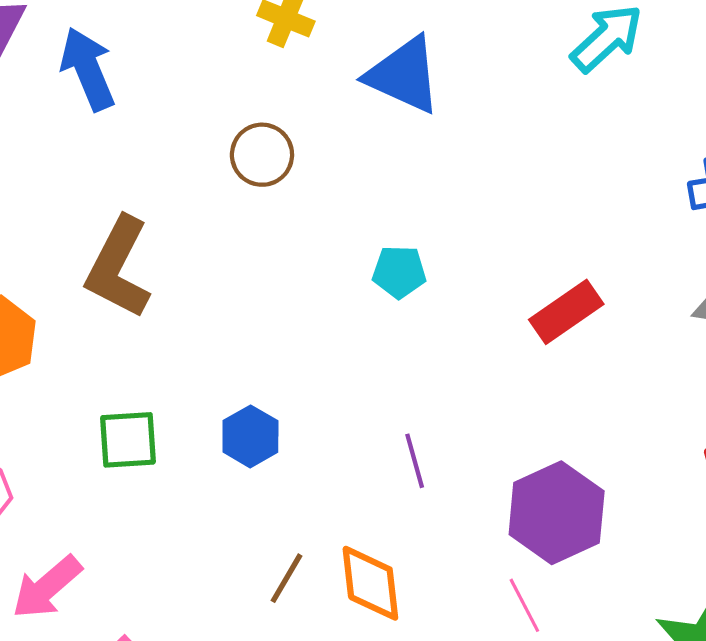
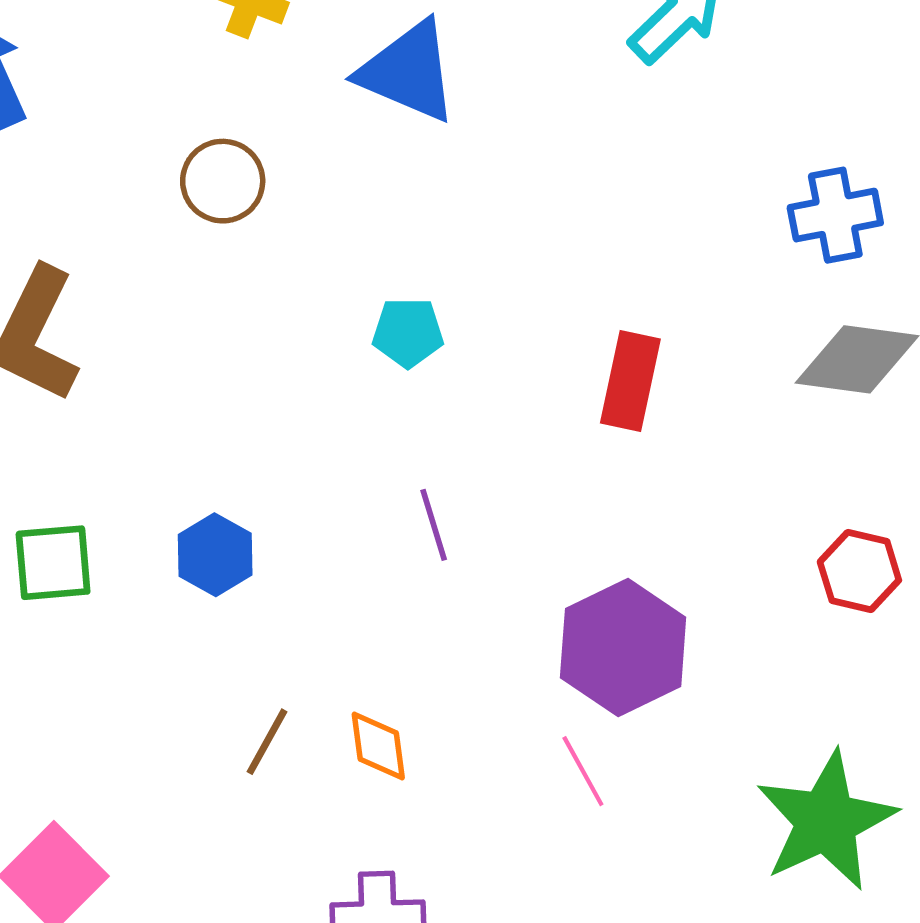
red rectangle: (566, 312) -> (630, 381), turned -42
purple line: (415, 461) -> (434, 525), moved
orange diamond: (370, 583) -> (378, 746), size x0.7

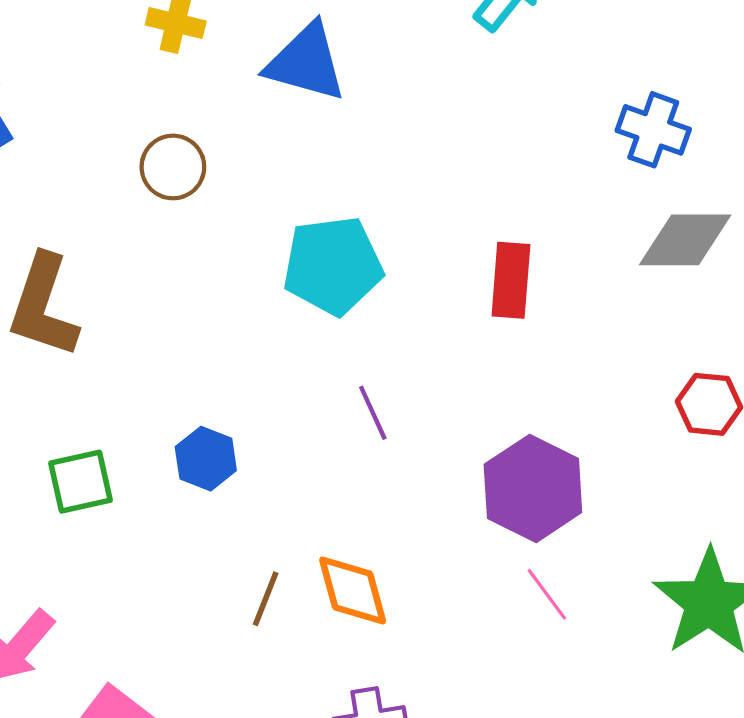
blue cross: (835, 215) -> (653, 130), turned 38
cyan pentagon: (408, 333) -> (333, 266), size x1.8
orange diamond: (378, 746) -> (353, 590), size x1.4
pink line: (583, 771) -> (547, 594), moved

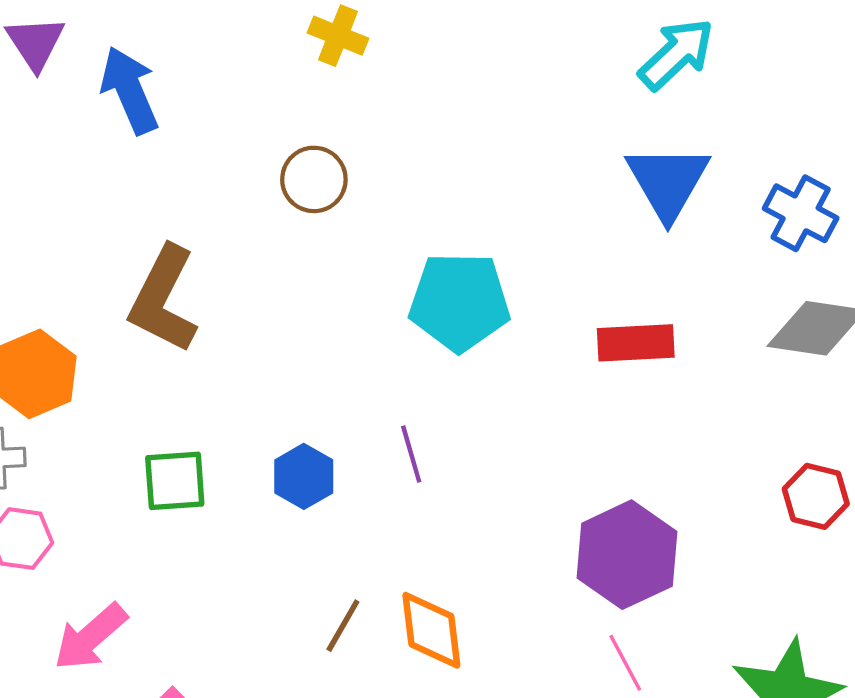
blue triangle: (306, 62) -> (668, 182), moved, turned 36
red rectangle: (511, 280) -> (636, 343), turned 74
purple line: (373, 413) -> (411, 454), moved

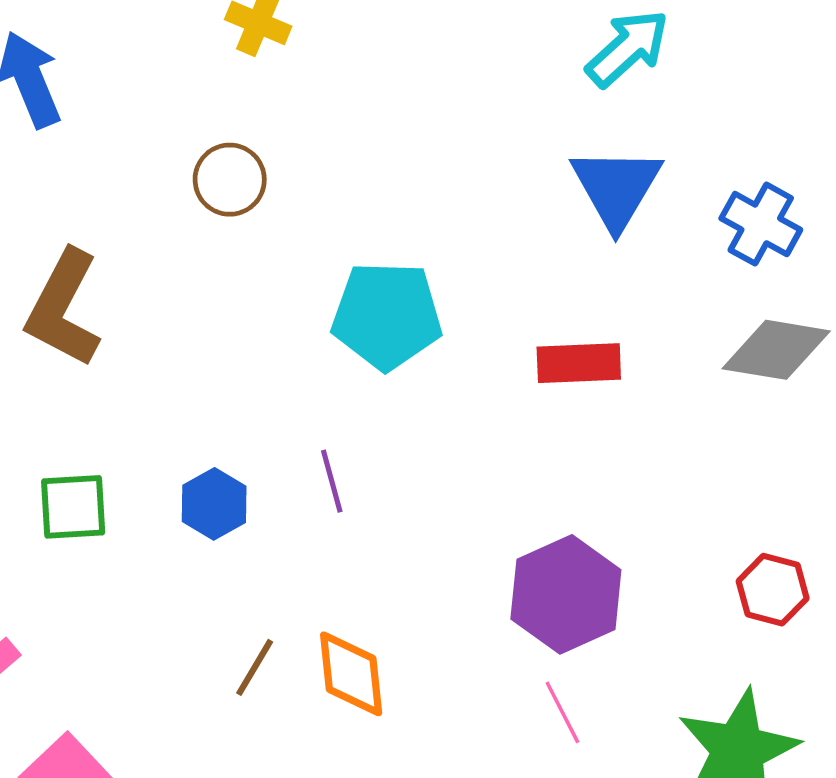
red hexagon: (816, 496) -> (773, 590), moved

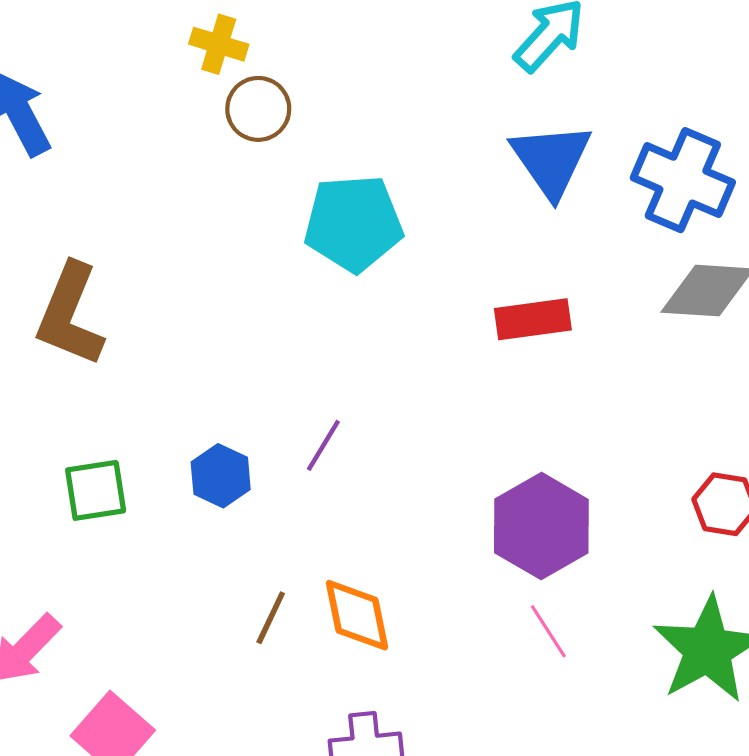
brown circle: (230, 180) -> (258, 109), moved
blue cross: (761, 224) -> (683, 180), size x1.4
cyan pentagon: (387, 316) -> (353, 223), moved
purple line: (332, 481) -> (323, 445), turned 52

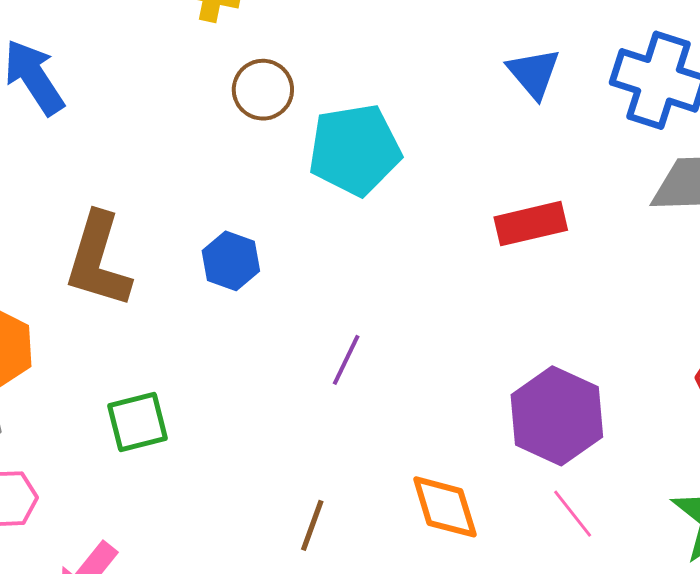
brown circle: (258, 109) -> (263, 90), moved
blue triangle: (551, 160) -> (534, 73), size x0.7
blue hexagon: (221, 476) -> (231, 261), moved
orange diamond: (357, 615) -> (445, 507), moved

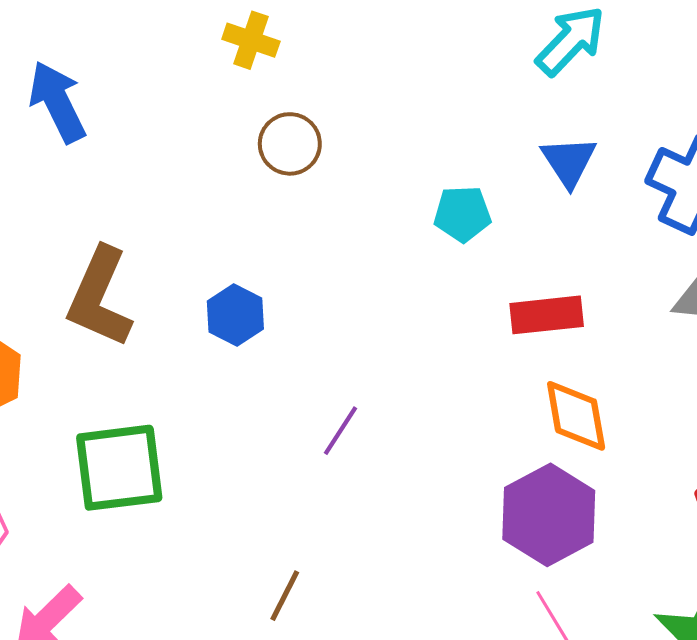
cyan pentagon: (355, 150) -> (462, 214), moved, size x0.6
green square: (137, 422) -> (119, 468), size x1.5
orange diamond: (445, 507) -> (576, 416), moved

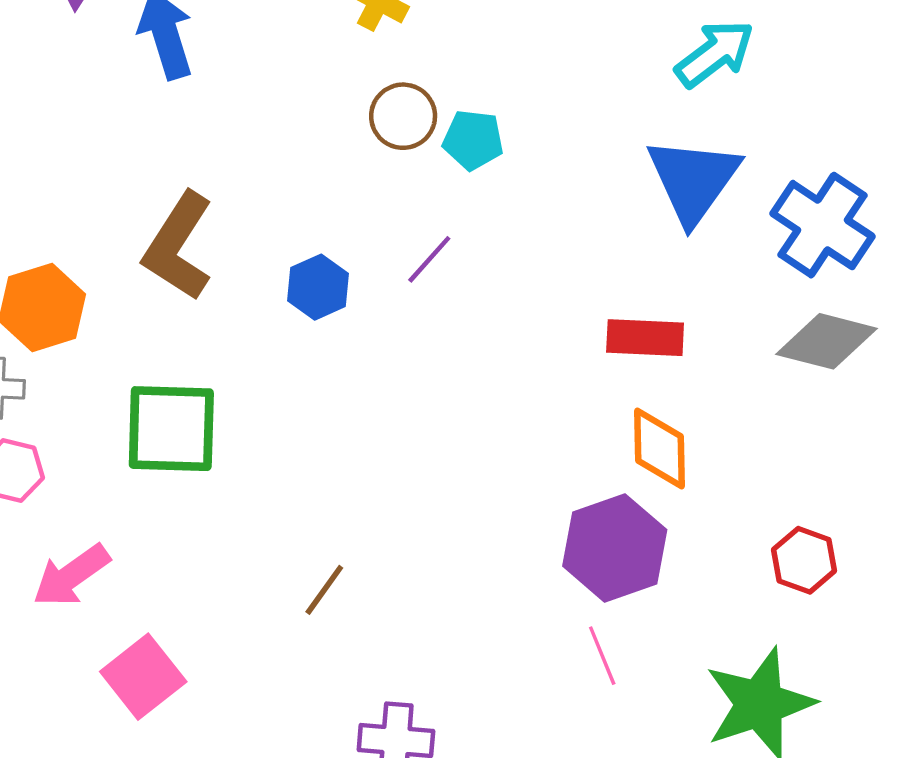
blue triangle: (569, 162) -> (693, 180), size x1.6
cyan pentagon: (462, 214) -> (473, 140), moved
purple line: (341, 431) -> (429, 259), moved

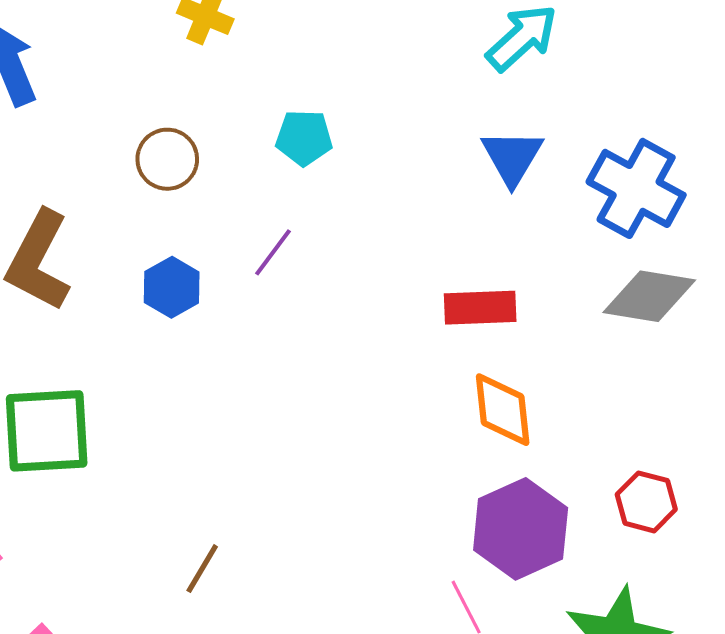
brown circle: (403, 116) -> (167, 159), moved
blue triangle: (693, 180) -> (512, 157), size x0.7
purple hexagon: (615, 548) -> (521, 529), moved

